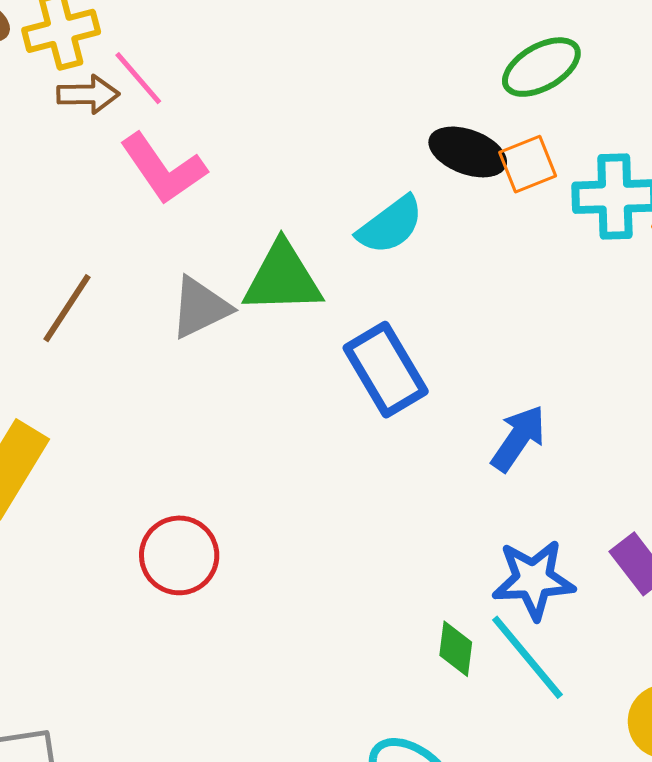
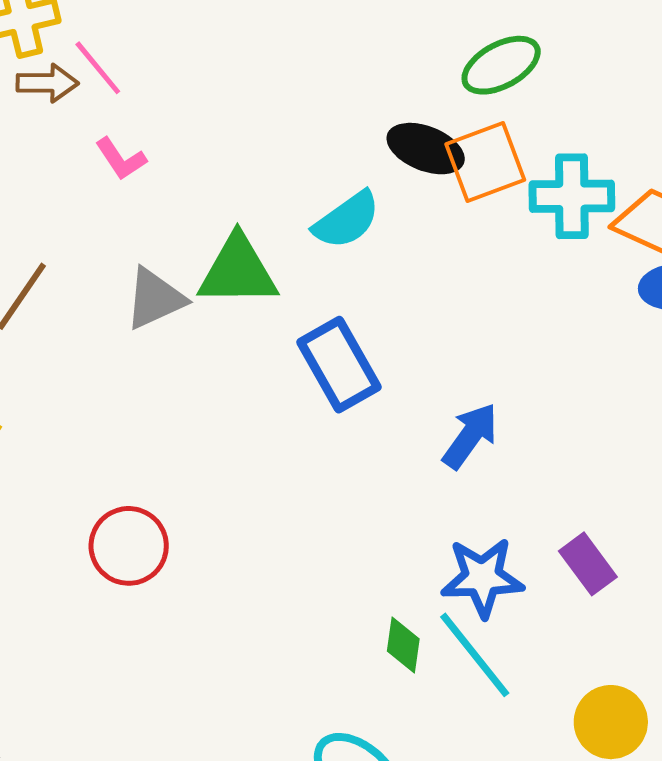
orange square: (528, 164) -> (485, 162), size x1.4
pink L-shape: (163, 169) -> (121, 159), size x0.6

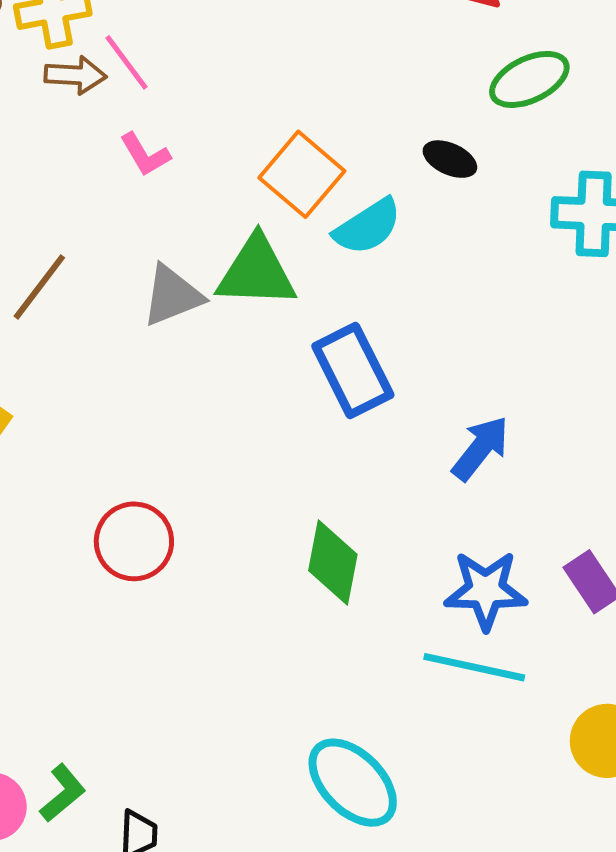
black ellipse: (426, 149) -> (450, 159), size x0.7
orange square: (485, 162) -> (302, 174), moved, turned -32
green diamond: (403, 645) -> (333, 562), moved, size x1.5
cyan line: (475, 655) -> (474, 667), turned -42

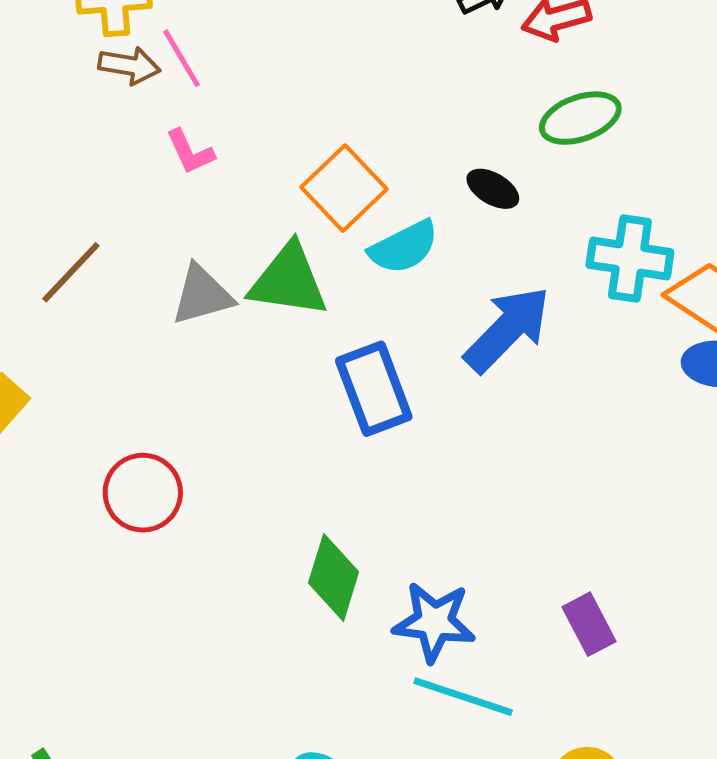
blue arrow: (480, 448) -> (507, 329), moved, size x1.4
red circle: (134, 541) -> (143, 493), moved
blue star: (486, 590) -> (434, 622), moved

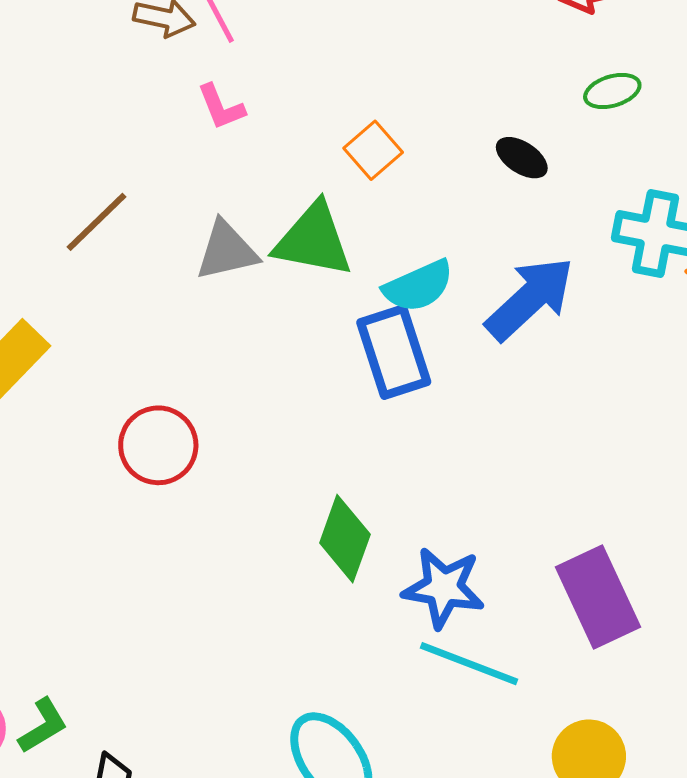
green ellipse: (580, 118) -> (612, 91), size x0.7
orange square: (344, 188) -> (373, 150), size x0.7
cyan semicircle: (404, 247) -> (418, 286), moved
purple rectangle: (589, 624) -> (598, 597), size x1.6

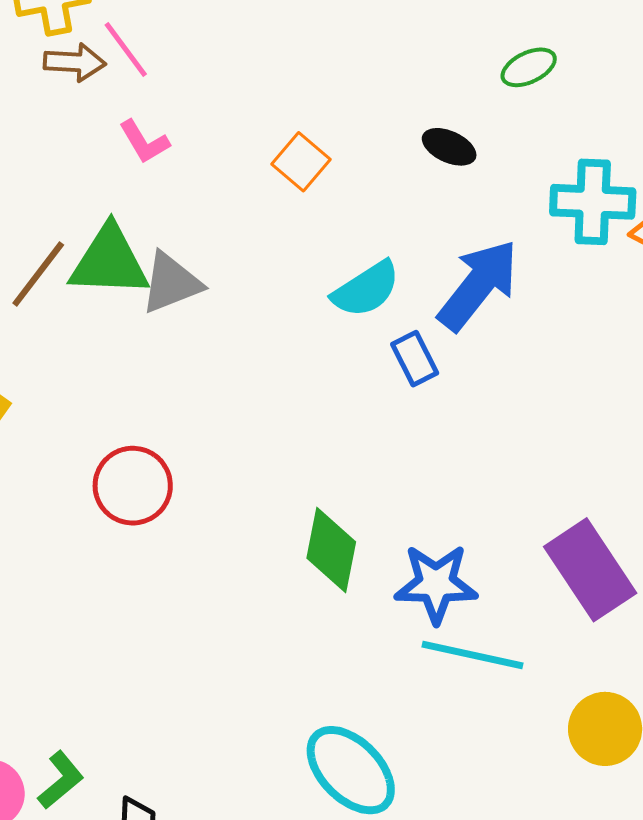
green triangle: (313, 240) -> (109, 261), moved
blue rectangle: (394, 352) -> (415, 359), moved, size x0.6

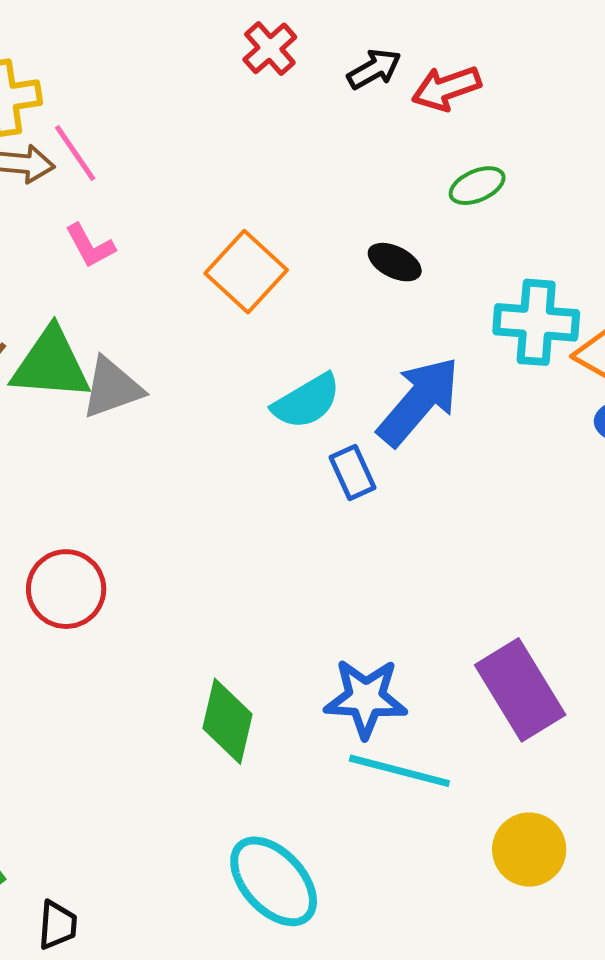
orange square: (301, 162) -> (246, 272), size x1.4
green diamond: (331, 550) -> (227, 721), moved

